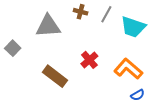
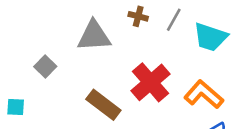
red cross: (89, 60) -> (151, 82), size x1.6

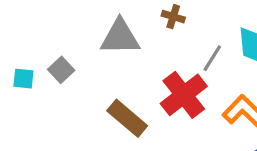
gray line: (174, 20) -> (212, 58), moved
cyan square: (16, 107) -> (23, 79), moved

